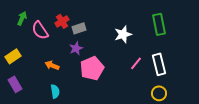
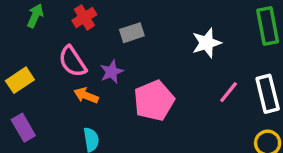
red cross: (62, 21) -> (84, 17), moved
pink semicircle: (40, 30) -> (73, 62), moved
purple star: (76, 48) -> (112, 72), moved

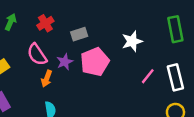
orange arrow: (86, 95) -> (47, 79), turned -91
pink pentagon: (154, 101) -> (95, 62), moved

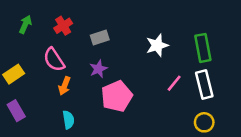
green rectangle: (175, 29) -> (203, 48), moved
purple star: (65, 62) -> (98, 69), moved
pink pentagon: (95, 62) -> (117, 96), moved

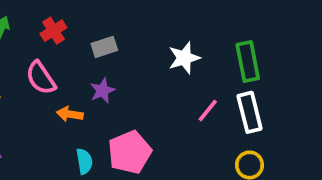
orange arrow: (64, 86) -> (70, 114), moved, turned 78
pink pentagon: (117, 96) -> (130, 152), moved
cyan semicircle: (68, 120) -> (84, 161), moved

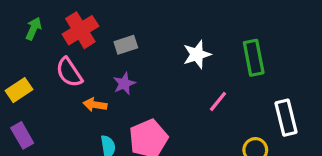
red cross: (53, 31) -> (80, 30), size x1.5
white rectangle: (250, 112) -> (286, 118), moved

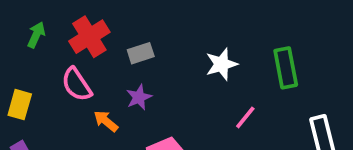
yellow rectangle: (19, 90) -> (20, 105), turned -40
orange arrow: (95, 105) -> (106, 121), turned 30

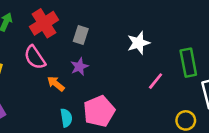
gray rectangle: (141, 53) -> (81, 35), turned -54
green rectangle: (286, 68) -> (188, 63), moved

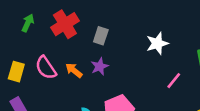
pink semicircle: (35, 57) -> (46, 68), moved
orange arrow: (56, 84) -> (74, 70), moved

